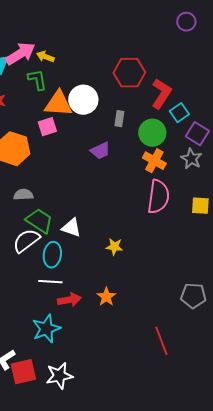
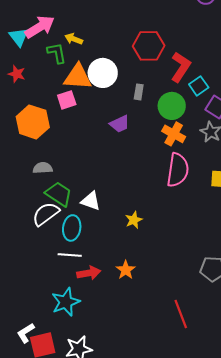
yellow arrow: (45, 57) -> (74, 39), moved
yellow star: (114, 247) -> (134, 220), turned -30

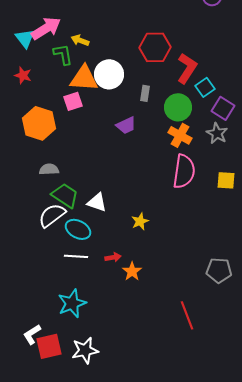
cyan ellipse: (72, 228) -> (78, 229), turned -70
red arrow: (89, 273) -> (113, 257), moved, size x0.7

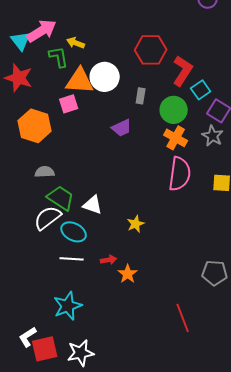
red star: (23, 75) -> (19, 78), size x1.6

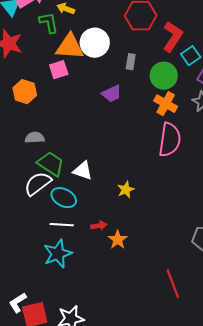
orange hexagon: (35, 126) -> (25, 92), size x0.7
cyan star: (68, 306) -> (58, 254), moved

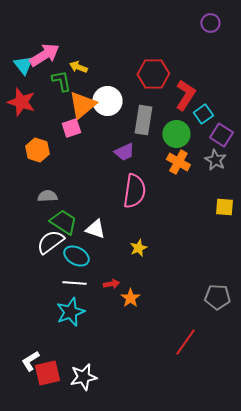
orange triangle: (70, 47) -> (82, 105), turned -44
gray rectangle: (131, 62) -> (143, 120), size x1.8
pink semicircle: (170, 140) -> (134, 191), moved
red line: (173, 284) -> (185, 342), turned 56

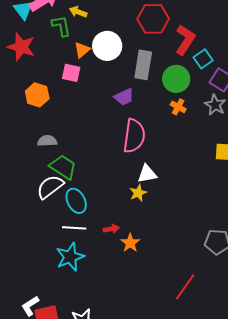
orange triangle: (82, 105) -> (82, 50), size x0.6
pink square: (71, 128) -> (71, 73), turned 30
orange cross: (178, 162) -> (178, 107), size x0.7
white triangle: (95, 229) -> (147, 174), moved, turned -30
cyan ellipse: (76, 256) -> (76, 201), turned 35

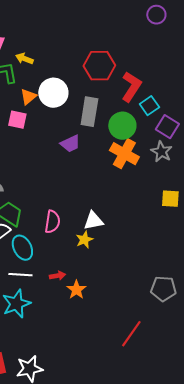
orange cross: (178, 107) -> (124, 154), size x1.8
pink semicircle: (134, 136) -> (52, 222), moved, size x0.7

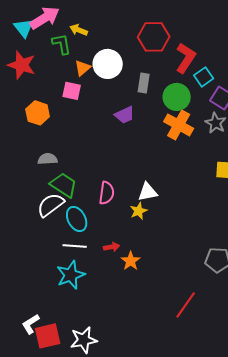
gray rectangle: (89, 112) -> (144, 83), size x0.7

